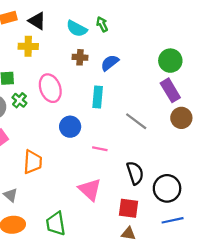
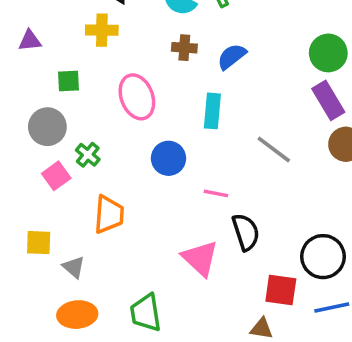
green cross: (19, 100) -> (88, 155), moved
black semicircle: (135, 173) -> (246, 232), moved
red square: (128, 208) -> (281, 290), moved

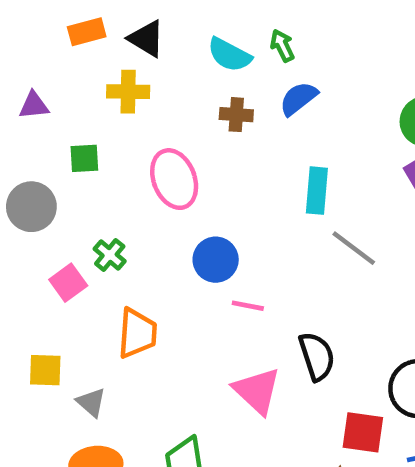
blue semicircle: (232, 56) -> (298, 98), moved
cyan rectangle: (212, 111) -> (317, 191), moved
gray circle: (47, 127) -> (31, 207), moved
pink line: (216, 193) -> (248, 306), moved

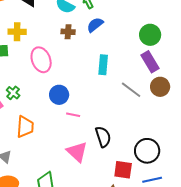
yellow cross: (128, 92) -> (17, 32), moved
gray line: (354, 248) -> (131, 90), moved

